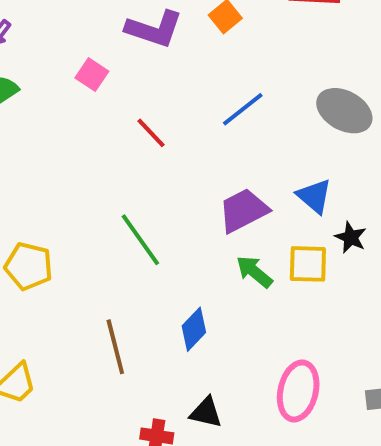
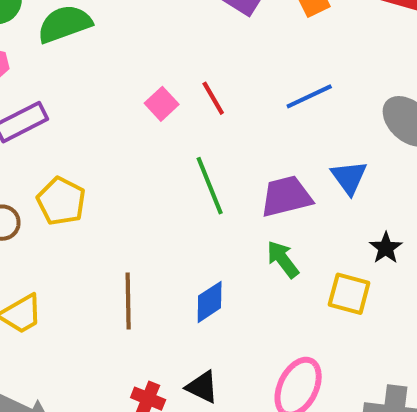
pink square: (92, 75) -> (162, 104), moved
blue triangle: (314, 196) -> (349, 177), moved
green line: (140, 240) -> (210, 186), moved
yellow square: (308, 264) -> (349, 294), moved

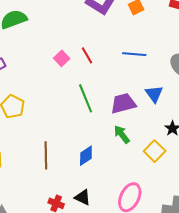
blue line: (309, 96) -> (134, 54), turned 30
yellow square: (349, 294) -> (155, 151), turned 30

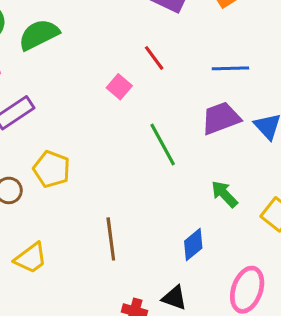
red line: (87, 55) -> (154, 58), moved
purple trapezoid: (123, 103) -> (221, 118), moved
blue diamond: (86, 156) -> (193, 245), moved

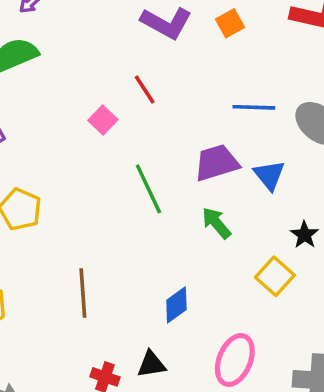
blue line: (230, 68) -> (254, 107), moved
green arrow: (224, 194) -> (216, 223), moved
black triangle: (174, 298) -> (151, 364), turned -32

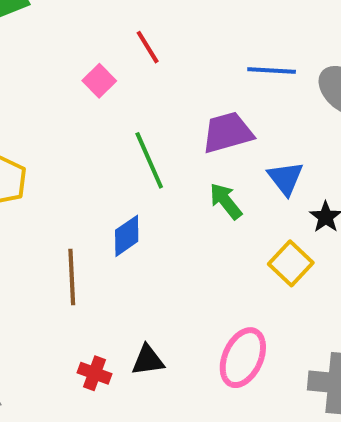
blue triangle: (269, 175) -> (286, 178), moved
blue diamond: (176, 305) -> (127, 236), moved

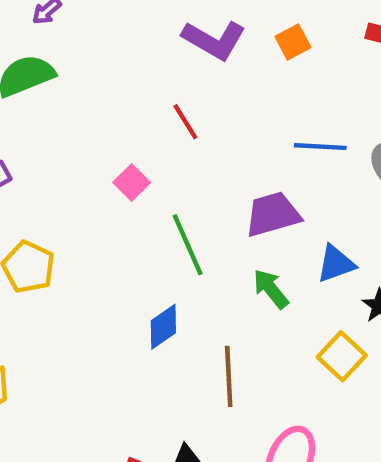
pink square: (99, 81) -> (132, 182), moved
blue triangle: (286, 178) -> (336, 264), turned 48
brown line: (72, 277) -> (229, 376), moved

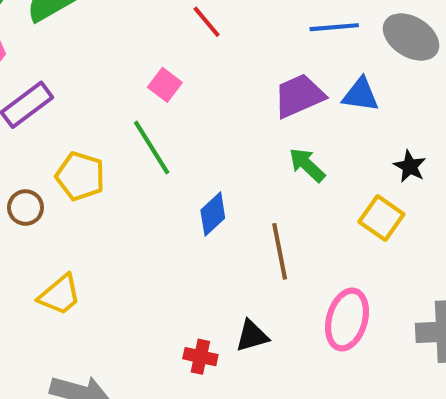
green line: (188, 245) -> (152, 147), moved
blue triangle: (336, 264) -> (361, 95), moved, turned 36

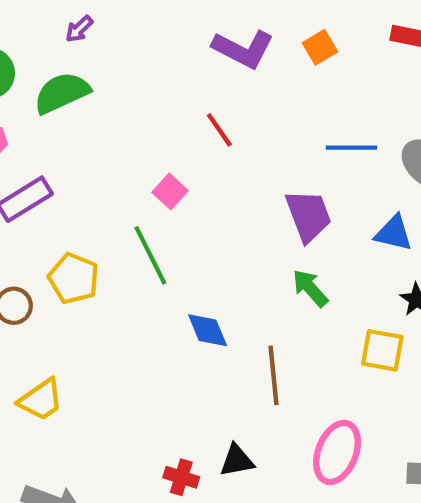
blue triangle: (361, 95) -> (394, 233), moved
purple trapezoid: (299, 96) -> (308, 216), turned 88
blue diamond: (213, 214) -> (208, 330), turned -75
yellow square: (381, 218) -> (382, 350), turned -30

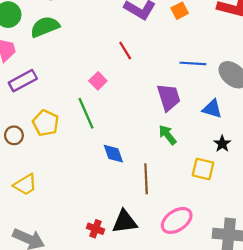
pink ellipse: (337, 452) -> (177, 220), turned 32
black triangle: (237, 460) -> (125, 222), size x1.4

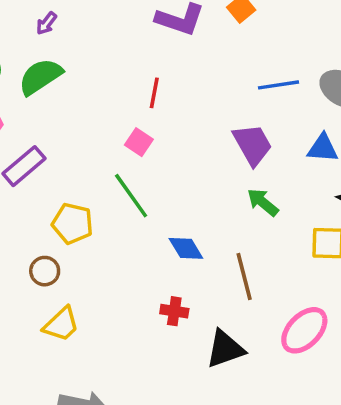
red line: (125, 50) -> (154, 93), moved, turned 54
brown circle: (14, 135) -> (45, 271), moved
red cross: (96, 229) -> (174, 311), moved

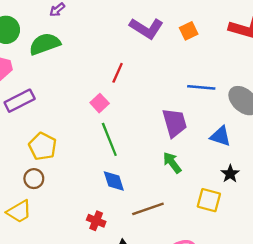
green line: (131, 196) -> (109, 139), moved
brown circle: (45, 271) -> (34, 179), moved
brown line: (244, 276) -> (148, 209), turned 72

